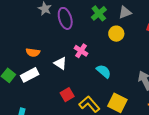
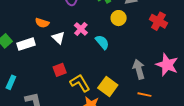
orange semicircle: (33, 52) -> (42, 23), moved
cyan semicircle: (104, 71) -> (102, 42), moved

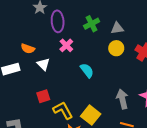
yellow circle: (119, 18) -> (116, 48), moved
pink cross: (81, 29) -> (66, 45), moved

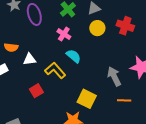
pink cross: (66, 45) -> (64, 34), moved
white triangle: (43, 64) -> (30, 59), turned -40
yellow L-shape: (63, 110) -> (55, 70), moved

